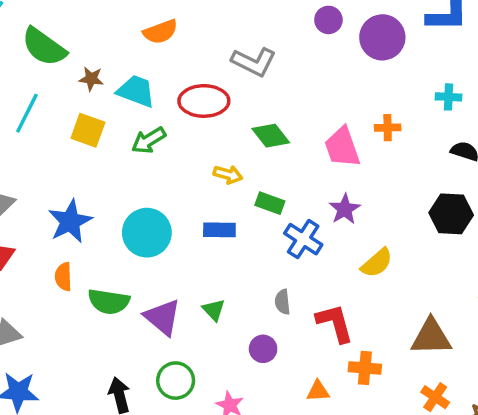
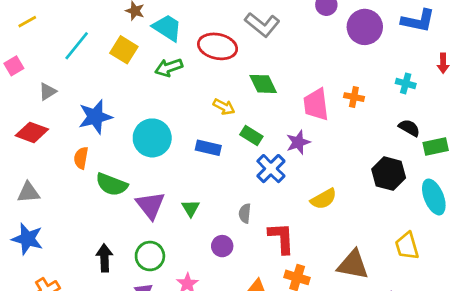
cyan line: (27, 113) -> (77, 46), moved
purple star: (345, 209) -> (298, 142), moved

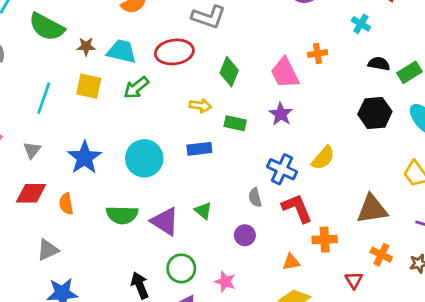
cyan cross: (406, 83) -> (361, 24), turned 36
green diamond: (263, 84) -> (229, 72), turned 68
orange semicircle: (81, 158) -> (66, 204), moved
blue cross: (271, 169) -> (282, 169), moved

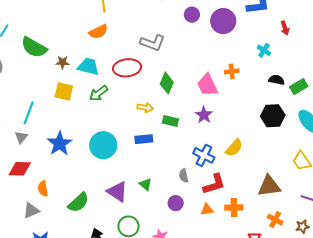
cyan line: (44, 98) -> (29, 113), moved
orange semicircle: (66, 204) -> (43, 189), moved
red L-shape: (297, 208) -> (214, 184), turned 95
green semicircle: (122, 215) -> (78, 202), moved, turned -45
orange triangle: (291, 262) -> (207, 210), moved

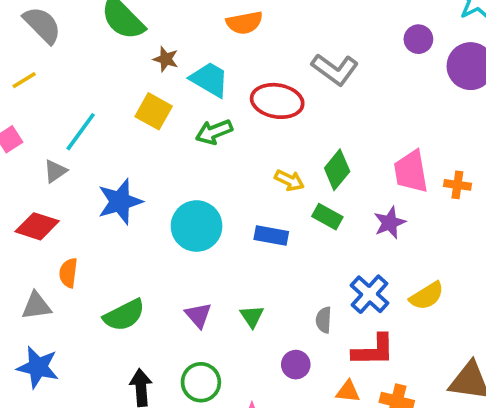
orange cross: (232, 71) -> (457, 185), moved
green diamond: (167, 83) -> (337, 170), moved
purple triangle: (117, 192) -> (198, 315), size x0.7

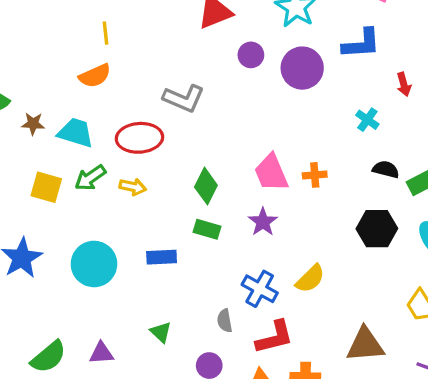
yellow square: (154, 111) -> (46, 187), moved
yellow arrow: (289, 180) -> (133, 187), moved
purple triangle: (198, 315) -> (101, 353), moved, turned -40

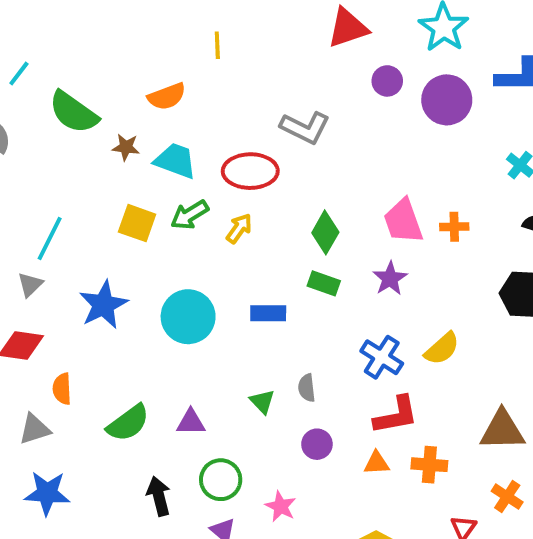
orange semicircle: (95, 76) -> (167, 96), moved
yellow arrow: (133, 187) -> (239, 228), turned -70
gray semicircle: (225, 321) -> (307, 388), moved

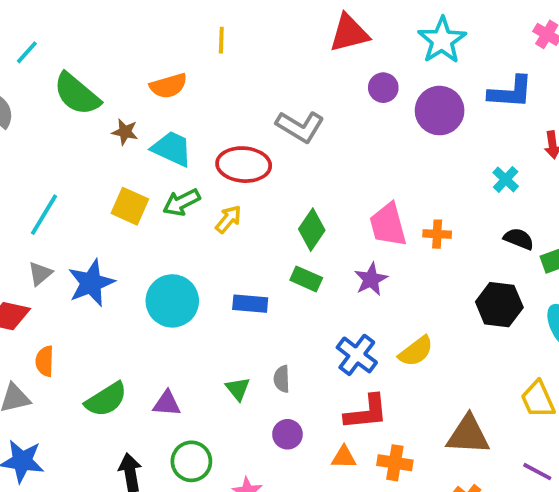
gray triangle: (30, 284) -> (40, 273), moved

